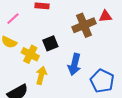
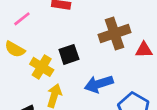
red triangle: (105, 16) -> (144, 50), moved
blue arrow: (74, 64) -> (99, 84), turned 55

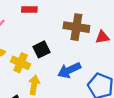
brown cross: (114, 33) -> (76, 27), turned 35

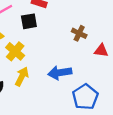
brown cross: (76, 27) -> (79, 33), size x0.6
black square: (42, 49) -> (29, 21), moved

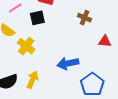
brown cross: (79, 33) -> (85, 18), moved
yellow arrow: (22, 77) -> (32, 80), moved

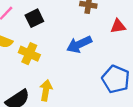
blue arrow: (68, 63) -> (79, 44), moved

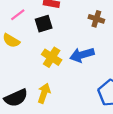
yellow cross: (29, 54) -> (52, 57), moved

